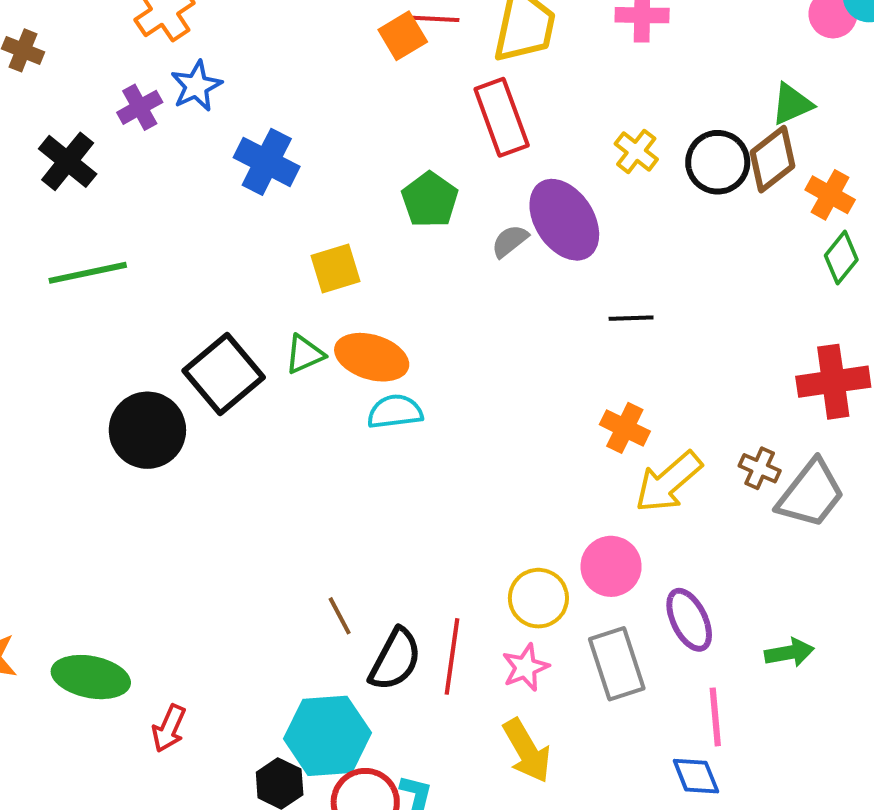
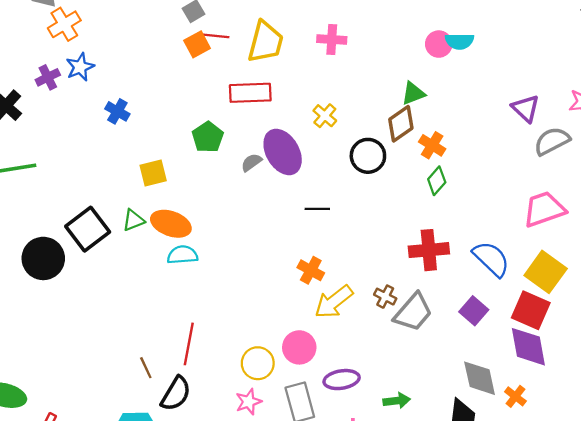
red rectangle: (502, 117) -> (250, 93), turned -75
blue cross: (267, 162) -> (117, 111), size x0.7
black circle: (718, 162) -> (368, 156), moved
purple ellipse: (689, 620) -> (342, 380), turned -76
red line: (452, 656) -> (189, 344), moved

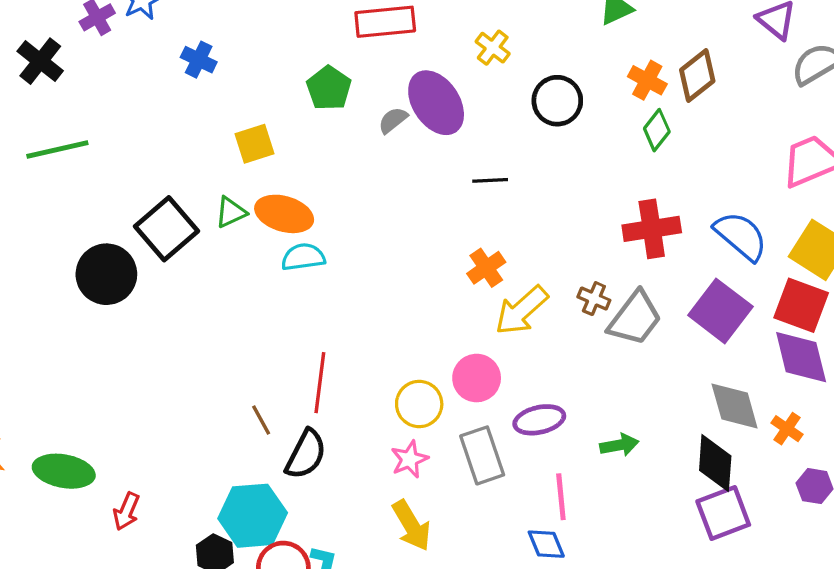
brown diamond: (401, 124) -> (697, 76), moved
orange cross: (311, 270) -> (486, 268), turned 30
purple square: (474, 311) -> (720, 311), size x1.5

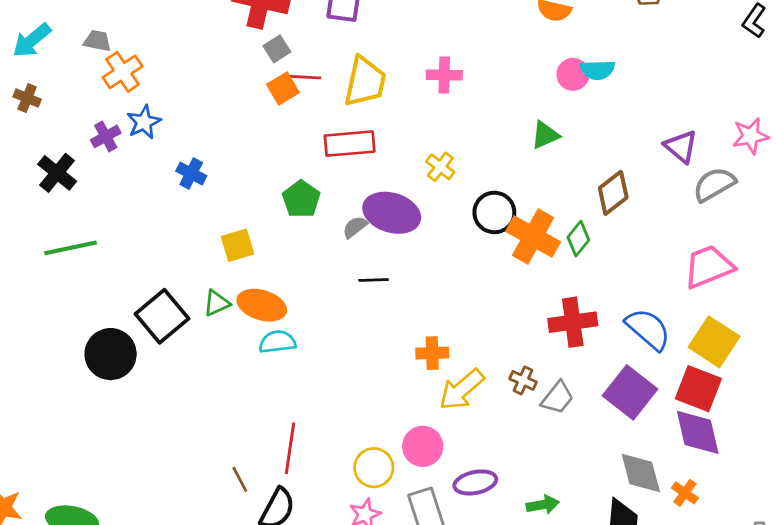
orange cross: (647, 80) -> (533, 237), moved, size x1.6
purple ellipse: (436, 103) -> (392, 213), turned -40
black line: (490, 180) -> (374, 280), moved
orange cross: (486, 268) -> (432, 353), turned 32
gray trapezoid: (635, 318) -> (558, 398), size x0.7

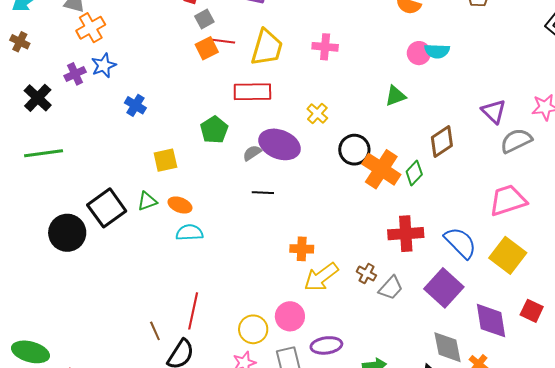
orange ellipse: (262, 305) -> (180, 205), size x0.7
red square: (698, 389) -> (532, 311), moved, size x0.7

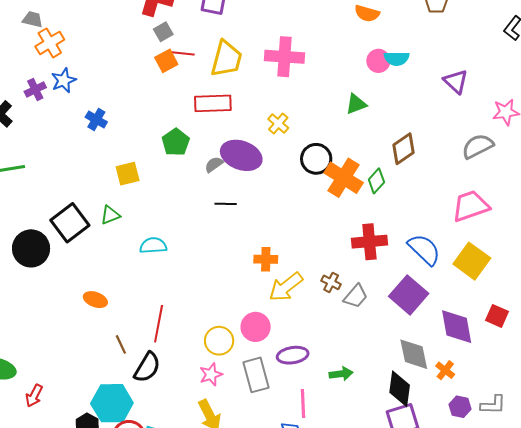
pink cross: (325, 47) -> (285, 57), size x1.5
purple triangle: (494, 111) -> (456, 81), moved
orange ellipse: (180, 205) -> (95, 300), moved

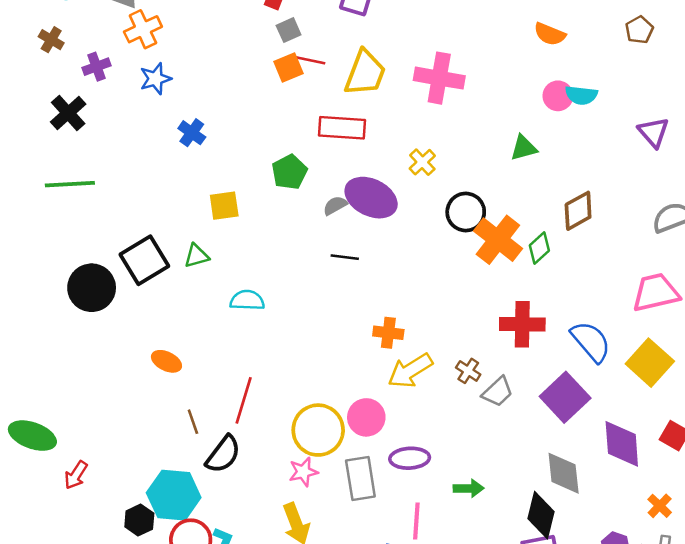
purple cross: (35, 89) -> (96, 67), moved
yellow circle: (219, 341) -> (318, 430), size x1.4
orange cross: (445, 370) -> (660, 506), moved

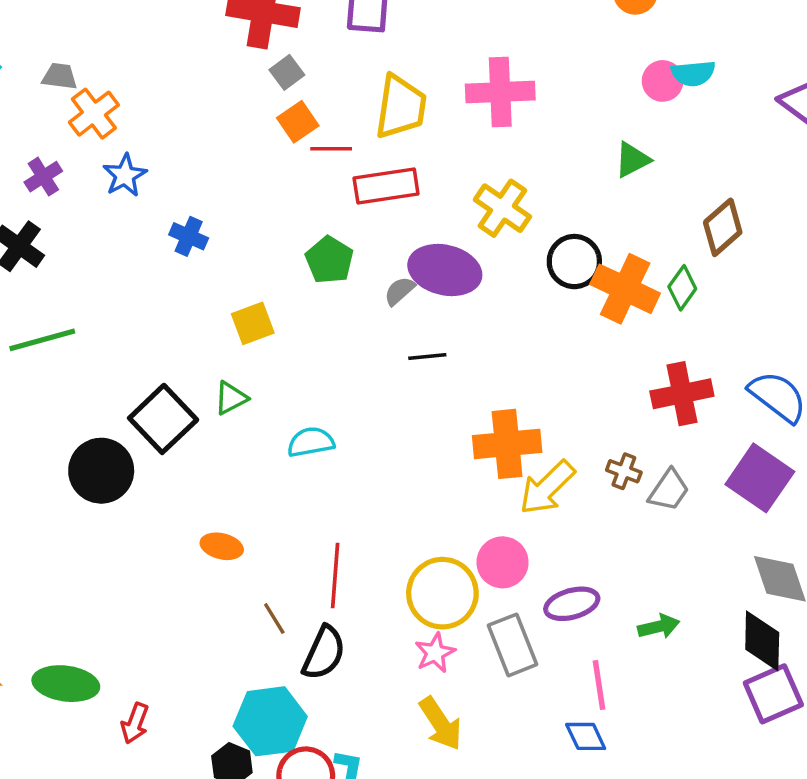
red line: (310, 60) -> (331, 149), moved
yellow cross: (422, 162) -> (502, 208), size x1.5
orange cross: (388, 333) -> (507, 444), size x1.6

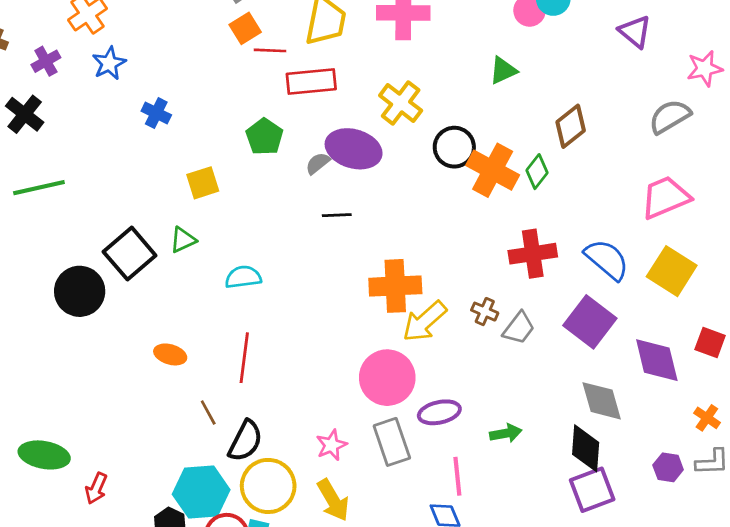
pink circle: (503, 562) -> (387, 378), size x1.4
red line: (335, 576) -> (244, 358), moved
yellow circle: (442, 593) -> (268, 486), moved

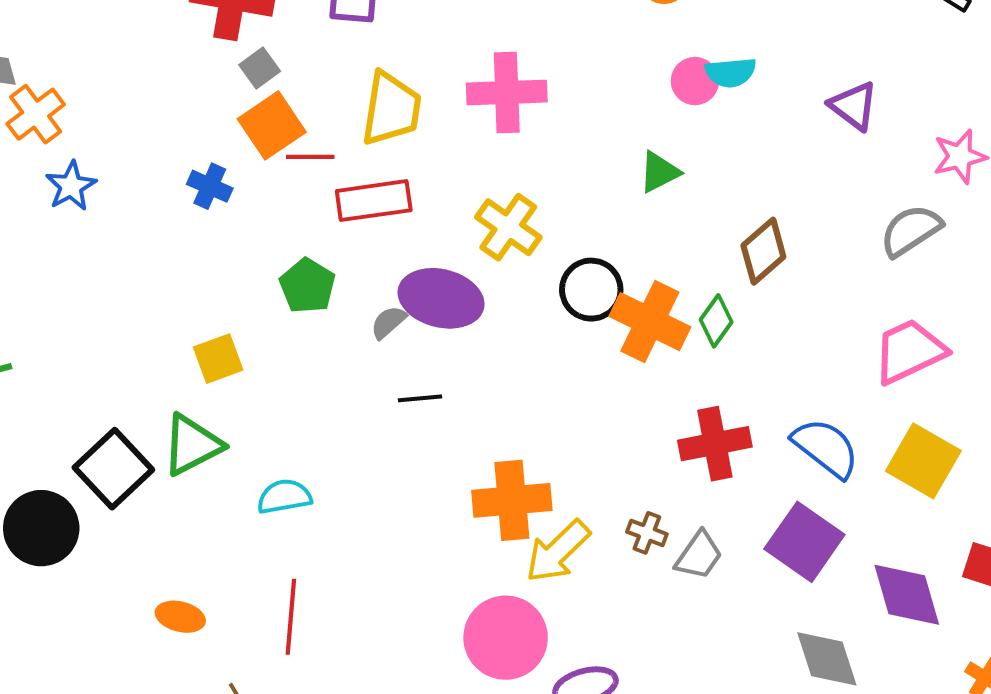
orange square: (245, 28) -> (272, 125), size x1.4
blue cross: (156, 113) -> (210, 186), moved
green triangle: (183, 240) -> (192, 445), size x1.6

